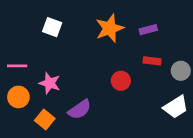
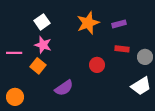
white square: (52, 27) -> (42, 22), turned 35
pink star: (50, 83) -> (43, 45), moved
orange circle: (18, 97) -> (15, 97), moved
orange square: (45, 119) -> (38, 66), moved

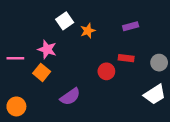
white square: (42, 22) -> (65, 21), moved
orange star: (88, 23) -> (88, 31), moved, size x0.6
red rectangle: (122, 49) -> (126, 58), moved

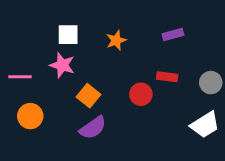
white square: (65, 21) -> (68, 35), moved, turned 35
orange square: (42, 72) -> (88, 96), moved
orange circle: (16, 106) -> (30, 116), moved

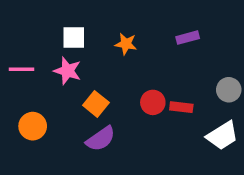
orange star: (116, 40) -> (126, 44), turned 30
pink line: (20, 77) -> (22, 69), moved
red rectangle: (167, 77) -> (181, 107), moved

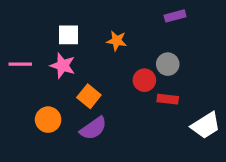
purple rectangle: (188, 38) -> (175, 16), moved
gray circle: (229, 90) -> (168, 64), moved
red circle: (153, 102) -> (144, 80), moved
orange circle: (33, 126) -> (48, 120), moved

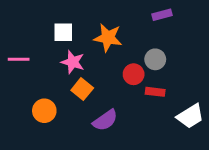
orange star: (117, 41) -> (108, 38), size x1.5
pink star: (63, 66) -> (73, 62), moved
purple semicircle: (93, 128) -> (105, 120), moved

